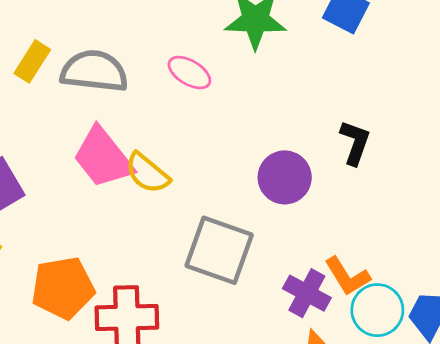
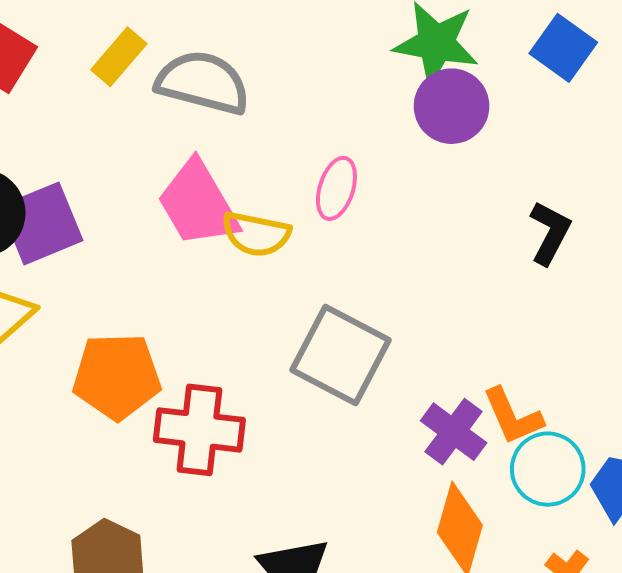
pink ellipse: (189, 73) -> (336, 188), moved, turned 69
yellow semicircle: (147, 173) -> (256, 234), turned -36
purple circle: (285, 177) -> (452, 106), moved

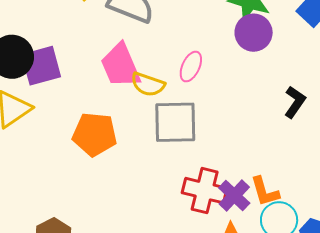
gray square: (341, 355) -> (175, 122), moved, turned -36
orange pentagon: (117, 376) -> (95, 134), moved
red cross: (199, 430) -> (205, 191), moved

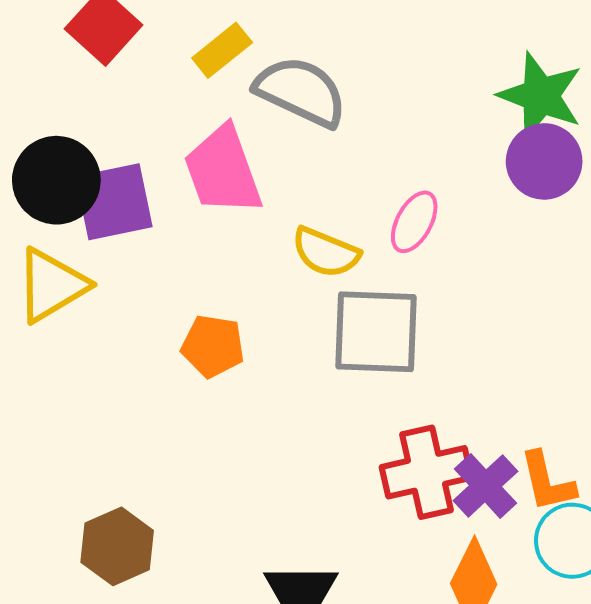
pink trapezoid: (121, 66) -> (223, 171), moved
orange pentagon: (95, 134) -> (213, 346), size x0.7
red cross: (205, 191) -> (427, 472), turned -30

